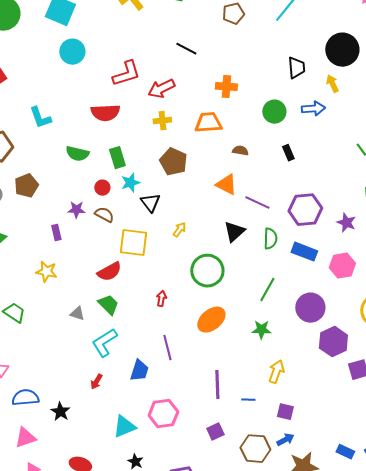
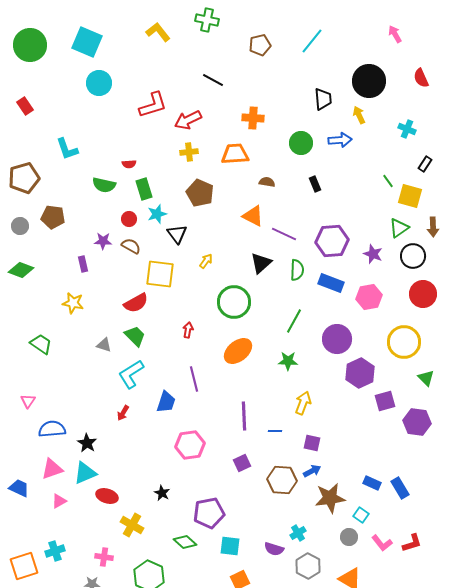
red semicircle: (105, 113) -> (129, 164), moved, size x0.5
brown pentagon: (26, 186) -> (53, 217), turned 30
cyan triangle: (124, 427) -> (85, 473), moved

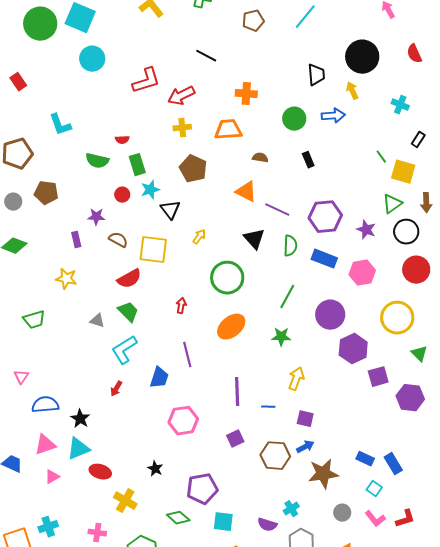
green circle: (30, 45) -> (40, 24), moved
brown semicircle: (131, 246) -> (118, 240), moved
black triangle: (261, 263) -> (254, 239), turned -30
green trapezoid: (41, 344) -> (34, 320), turned 130
cyan square: (361, 515) -> (374, 489), moved

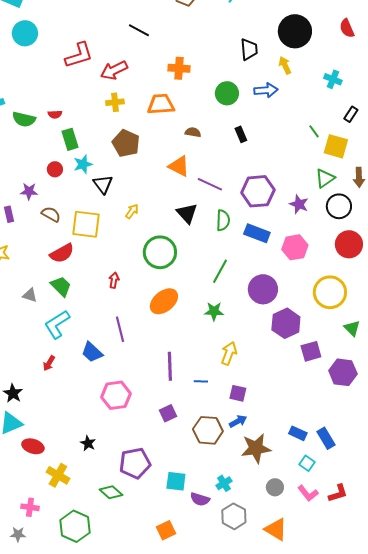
green semicircle: (97, 161) -> (24, 119), moved
blue trapezoid: (159, 378) -> (92, 352), turned 115
cyan square: (223, 522) -> (176, 481), moved

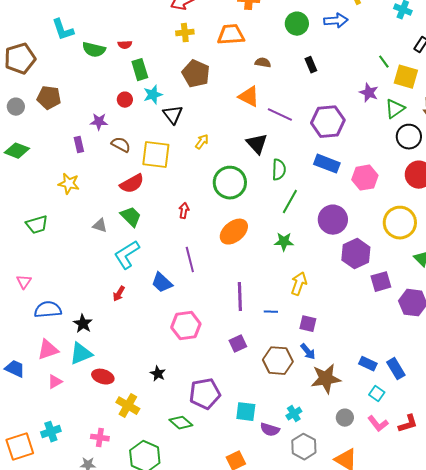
purple star: (299, 204) -> (369, 93), moved
green semicircle: (223, 220) -> (279, 170), moved
blue arrow: (238, 421) -> (308, 352), turned 78

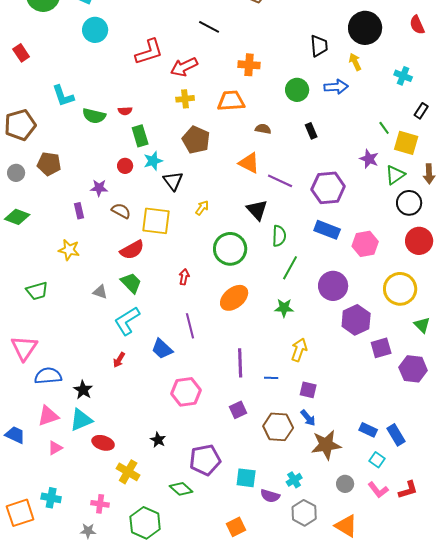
pink triangle: (24, 282) -> (24, 348), size x1.8
cyan cross: (51, 432) -> (51, 498), turned 30

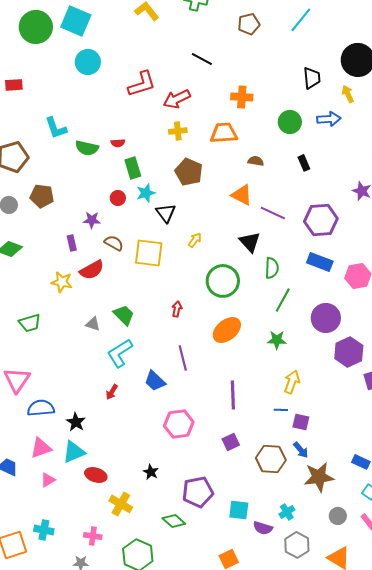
red rectangle: (21, 53) -> (14, 85), turned -60
red semicircle: (132, 250) -> (92, 270), moved
blue line: (271, 378) -> (281, 410), moved

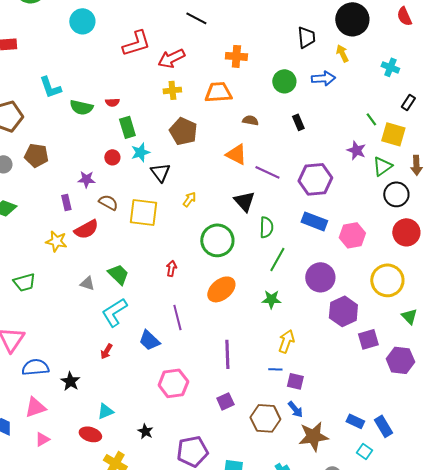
cyan triangle: (74, 452) -> (105, 411), moved, size x0.7

